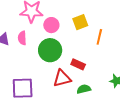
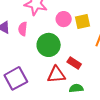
pink circle: (51, 25) -> (64, 19), moved
purple square: (23, 88) -> (16, 78), turned -35

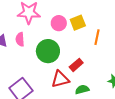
red rectangle: (74, 63) -> (76, 65), turned -64

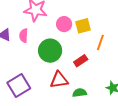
red rectangle: (76, 65) -> (81, 61), moved

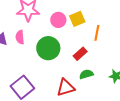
red triangle: (59, 80) -> (66, 88), moved
green semicircle: (80, 93) -> (86, 74), moved

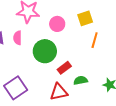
yellow square: (77, 19) -> (85, 18), moved
red rectangle: (80, 54) -> (64, 68), moved

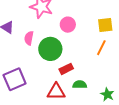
yellow square: (85, 18) -> (105, 25), moved
pink semicircle: (18, 38) -> (29, 38), moved

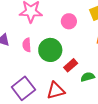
pink circle: (68, 25) -> (69, 21), moved
red triangle: (56, 92) -> (56, 91), moved

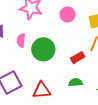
pink circle: (69, 21) -> (68, 14), moved
red rectangle: (71, 65) -> (78, 58), moved

